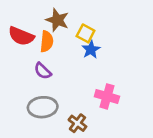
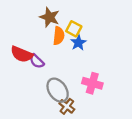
red semicircle: (21, 36) -> (22, 54), moved
orange semicircle: (47, 41) -> (59, 36), moved
gray ellipse: (43, 107) -> (58, 90), moved, turned 60

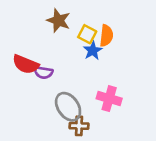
orange semicircle: (59, 36) -> (106, 36), moved
purple semicircle: (37, 61) -> (43, 73), turned -35
brown cross: (67, 106) -> (79, 126), turned -35

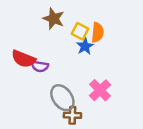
pink cross: (109, 99) -> (100, 90), turned 30

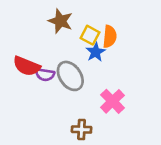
gray ellipse: (62, 98) -> (70, 76), moved

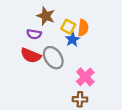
red semicircle: (27, 66) -> (31, 56), moved
purple semicircle: (45, 75) -> (34, 34), moved
brown cross: (82, 129) -> (80, 99), moved

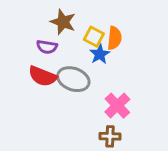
gray ellipse: (53, 58) -> (73, 79), turned -35

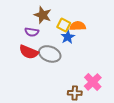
orange semicircle: (114, 38) -> (78, 26), turned -98
pink cross: (117, 106) -> (93, 82), moved

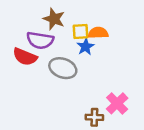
yellow square: (64, 25) -> (80, 32), turned -32
purple semicircle: (32, 32) -> (40, 40), size x1.5
red semicircle: (29, 52) -> (25, 57), moved

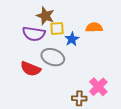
yellow square: (80, 32) -> (57, 29), moved
orange semicircle: (98, 33) -> (94, 27), moved
red semicircle: (25, 57) -> (31, 69), moved

